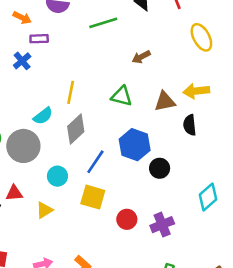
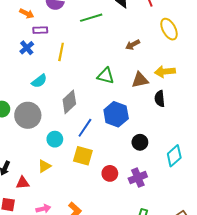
brown arrow: (141, 57) -> (133, 45), moved
yellow line: (71, 92) -> (61, 52), moved
cyan semicircle: (43, 116) -> (39, 81), moved
black circle: (160, 168) -> (140, 142), moved
red triangle: (14, 193) -> (23, 183), moved

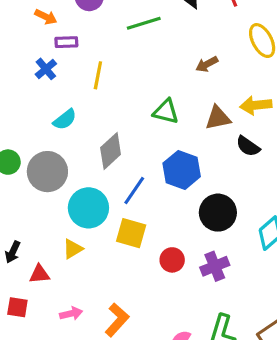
black semicircle: (160, 99) -> (248, 146), turned -49
cyan circle: (55, 139) -> (88, 208), size x1.6
black circle: (140, 142) -> (218, 213), size x1.5

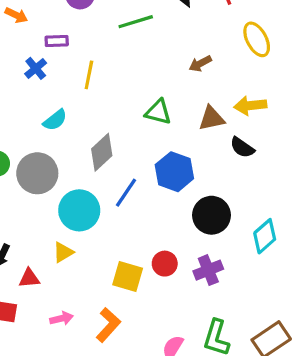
orange arrow: (46, 17) -> (16, 15), moved
yellow square: (131, 233) -> (128, 276), moved

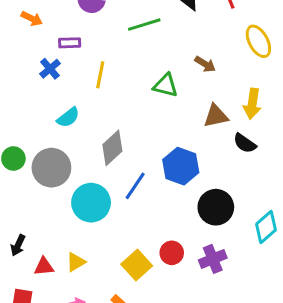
brown arrow: (200, 64) -> (205, 64), turned -120
yellow arrow: (250, 106) -> (252, 104), turned -76
green triangle: (158, 112) -> (166, 85), moved
yellow triangle: (63, 252) -> (76, 262), moved
yellow square: (128, 276) -> (137, 265), turned 32

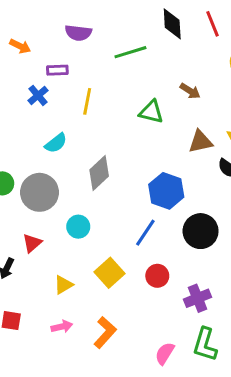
blue line: (135, 186) -> (145, 233), moved
cyan circle: (91, 203) -> (78, 227), size x0.6
purple cross: (213, 259) -> (198, 298), moved
yellow square: (137, 265) -> (110, 273), moved
red triangle: (44, 267) -> (32, 243), moved, turned -36

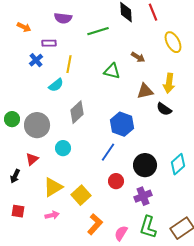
cyan semicircle: (56, 143) -> (56, 85), moved
black circle: (201, 231) -> (145, 165), moved
yellow square: (110, 273) -> (81, 195), moved
yellow triangle: (63, 285) -> (53, 187), size x1.5
orange L-shape: (105, 332) -> (95, 224), moved

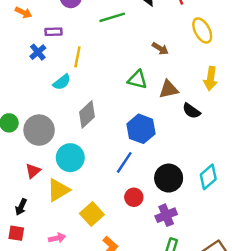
green triangle: (112, 71) -> (137, 80), moved
yellow arrow: (169, 83) -> (211, 78), moved
cyan circle: (63, 148) -> (70, 158), size x1.5
black arrow: (15, 176) -> (21, 207), moved
yellow triangle: (53, 187) -> (58, 190), moved

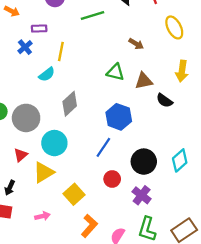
purple cross: (166, 215) -> (142, 195), turned -30

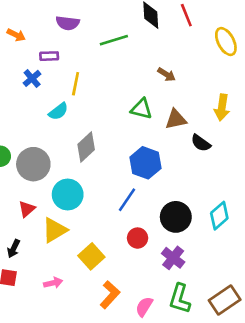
yellow ellipse: (174, 27) -> (226, 42), moved

